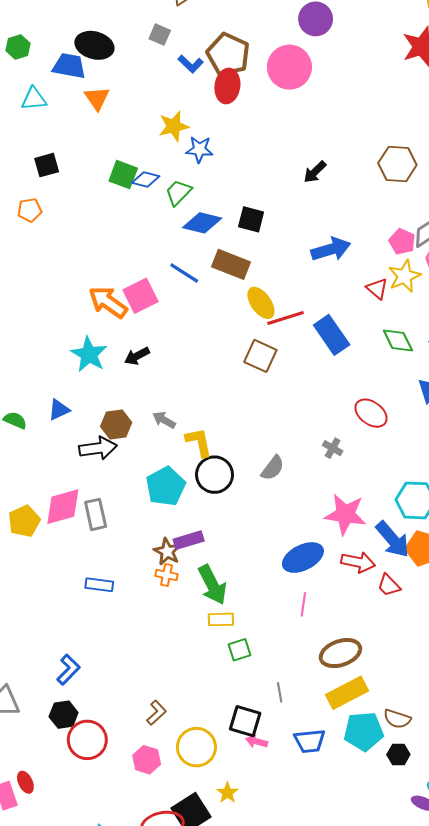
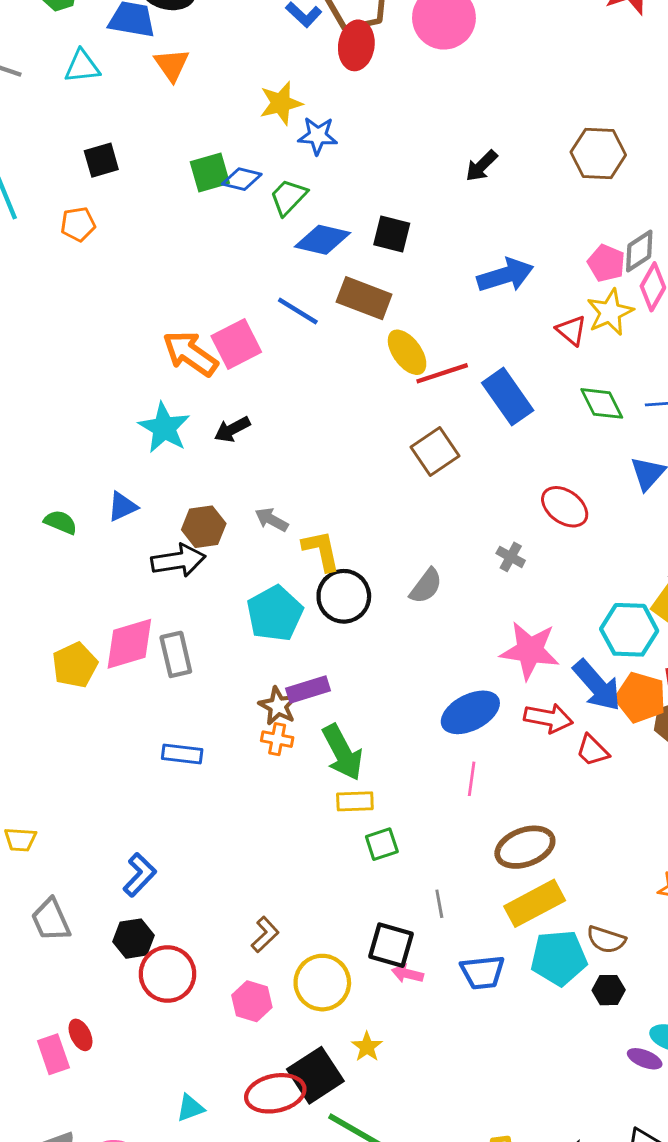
green square: (123, 175) -> (210, 172), turned -36
brown square: (260, 356) -> (435, 451), moved, turned 32

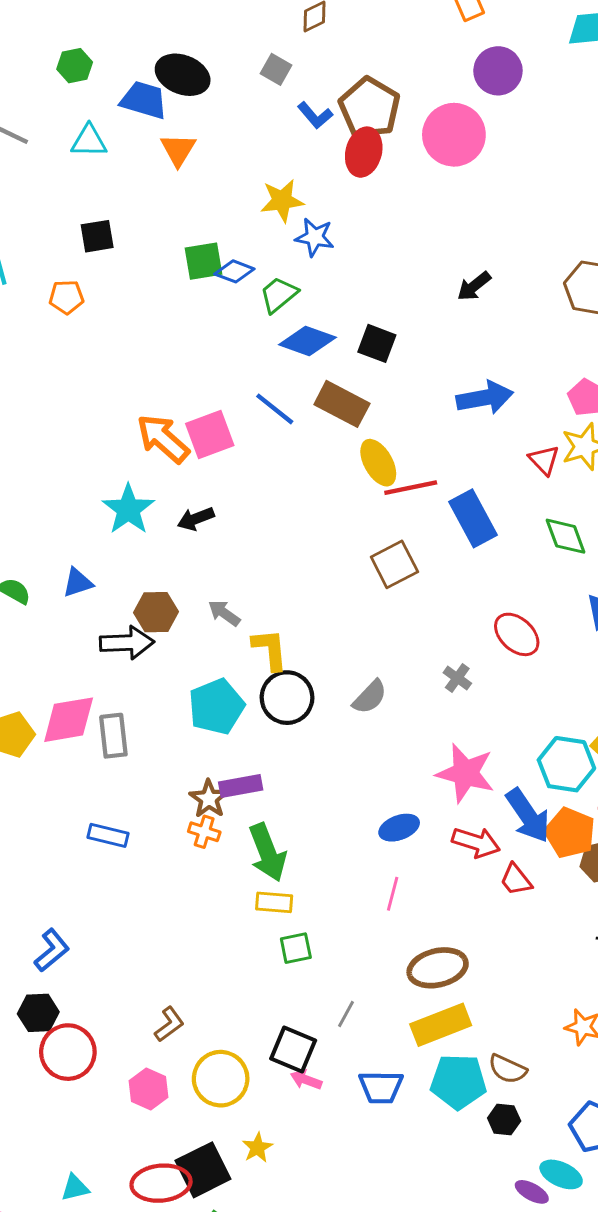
blue ellipse: (470, 712) -> (399, 828), size x0.7
gray line: (439, 904) -> (346, 1014), turned 32

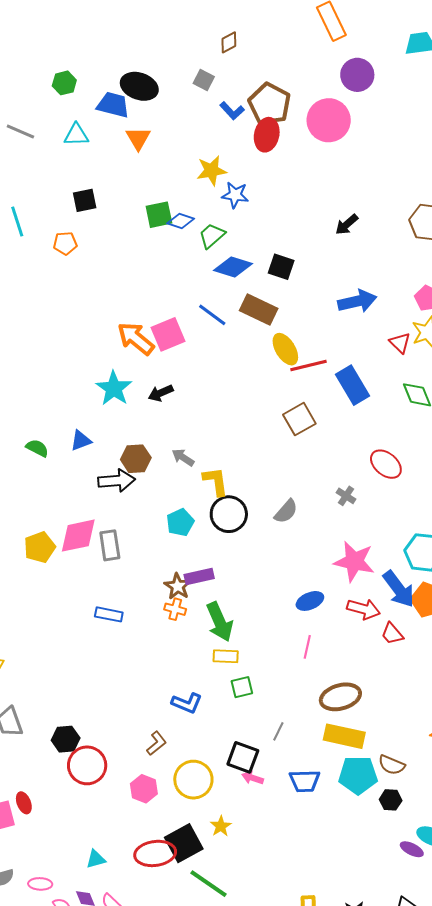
cyan pentagon: (216, 707) -> (180, 522), size x0.7
blue L-shape: (52, 950) -> (187, 703), moved, turned 64
yellow rectangle: (441, 1025) -> (344, 736), turned 36

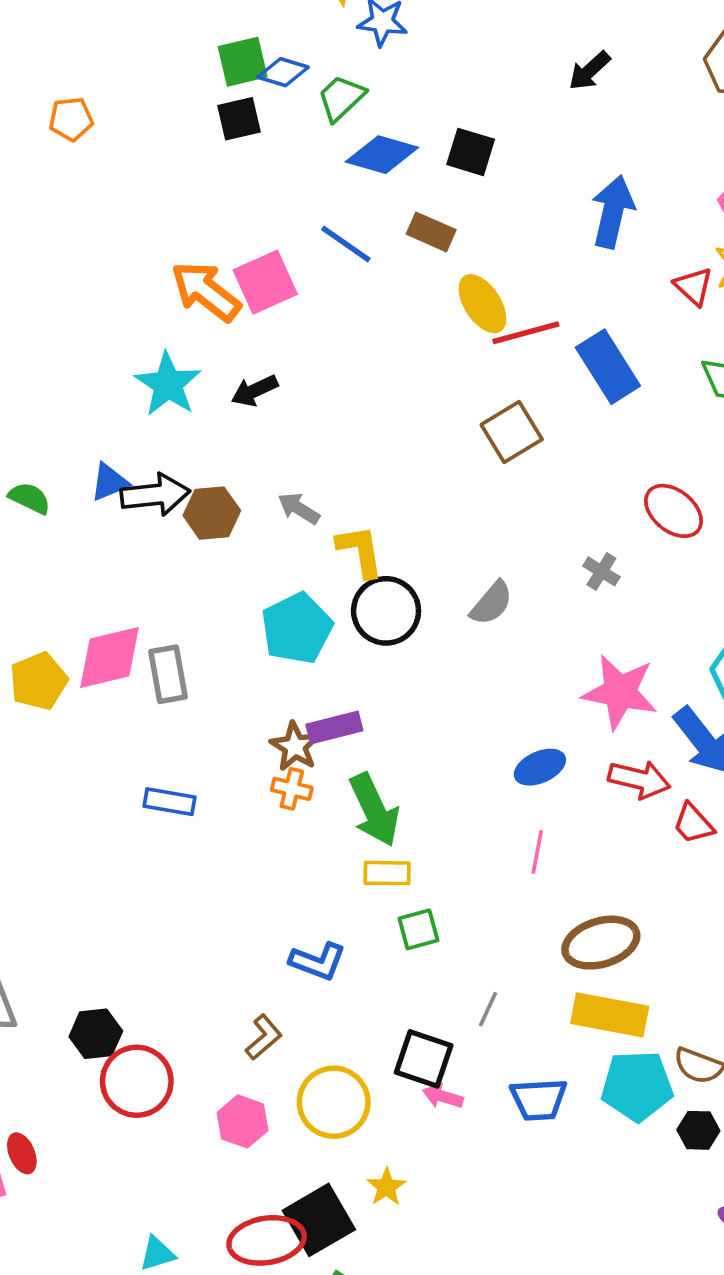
black square: (85, 200) -> (239, 119), moved
blue arrow: (357, 301) -> (613, 212), turned -63
brown rectangle: (259, 310) -> (431, 232), size x0.7
black arrow: (117, 481) -> (155, 495), moved
cyan pentagon: (180, 522) -> (297, 628), size x1.4

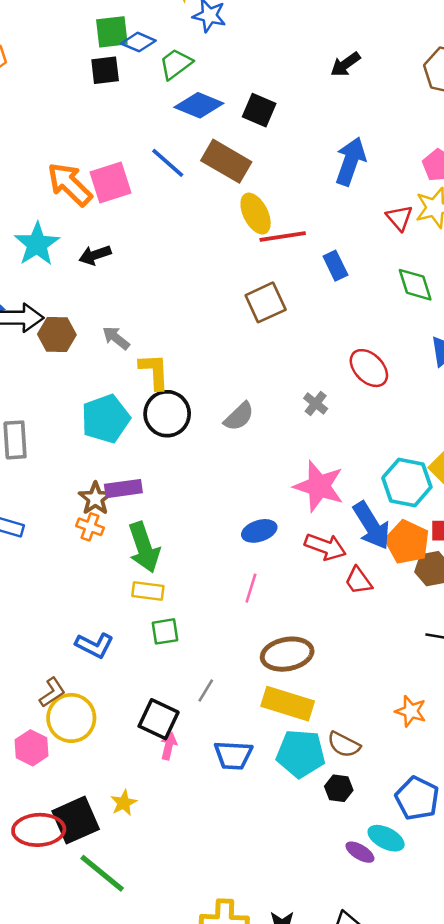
brown rectangle: (431, 232) -> (226, 161), size x1.5
blue rectangle: (608, 367) -> (335, 266), size x0.6
pink arrow: (443, 1096) -> (169, 746), turned 80
yellow circle: (334, 1102) -> (71, 718), moved

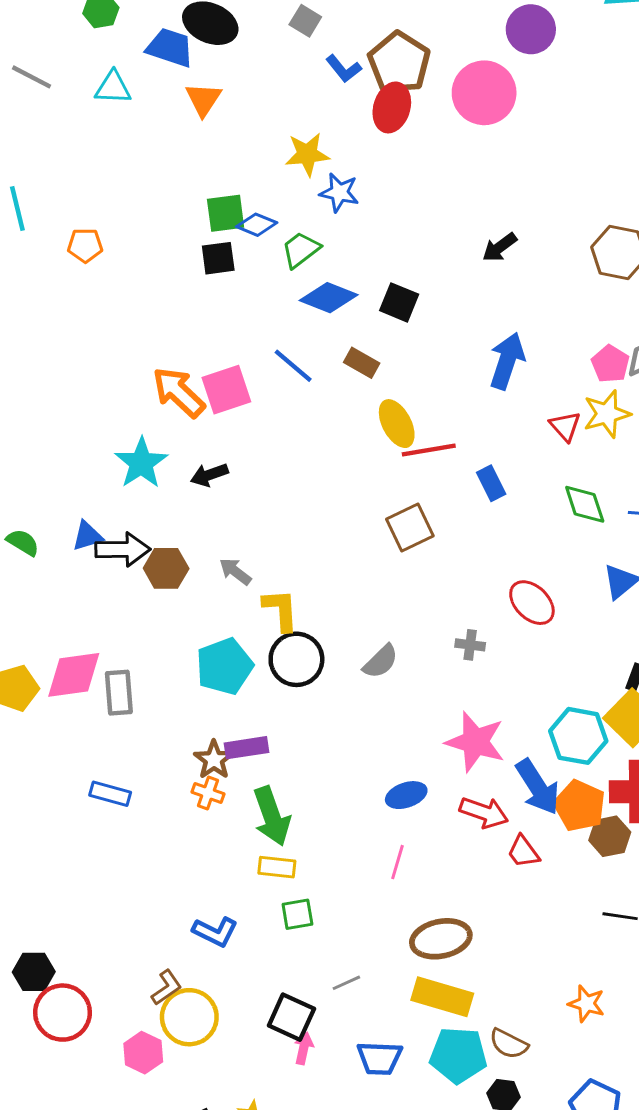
brown rectangle: (226, 161) -> (362, 363), size x0.6
gray cross: (316, 403) -> (470, 645), turned -30
gray line: (206, 691) -> (346, 983), turned 35

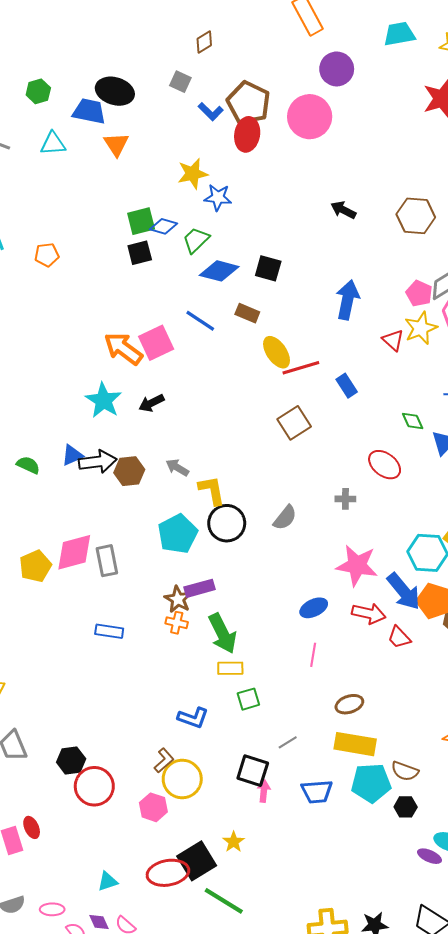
black arrow: (500, 247) -> (343, 210), moved, turned 70
green diamond: (585, 504) -> (413, 421), moved, size x0.7
brown ellipse: (441, 939) -> (349, 704), size x0.7

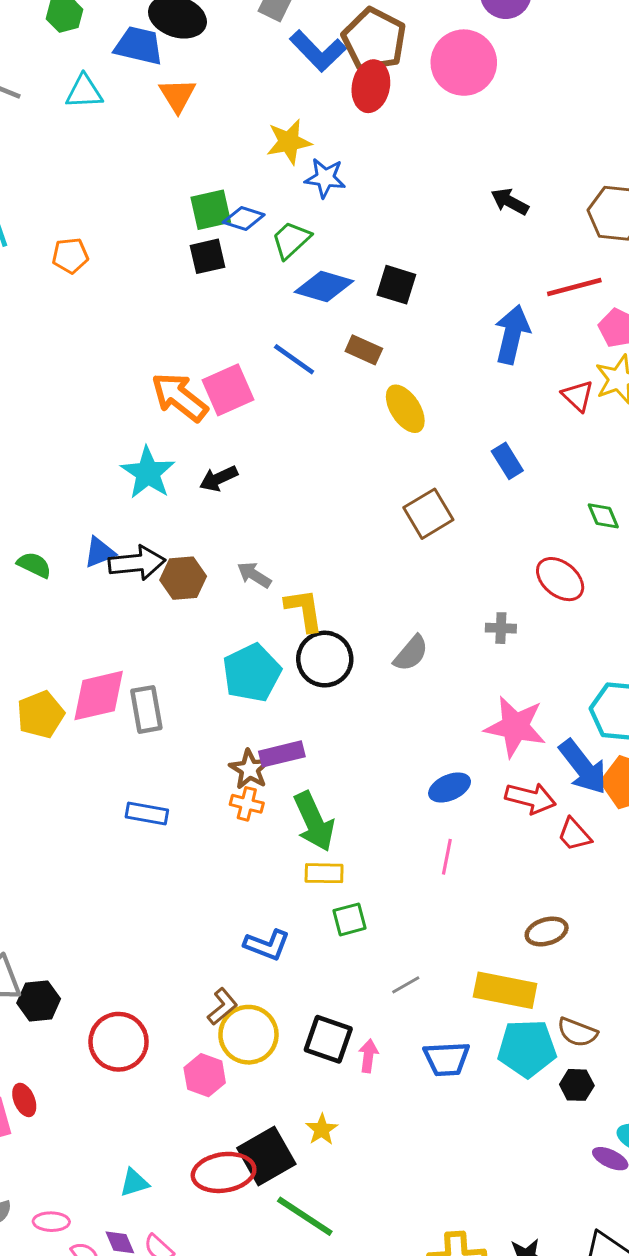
blue L-shape: (211, 112) -> (318, 51), size x1.5
red line: (301, 368) -> (574, 287), moved
brown ellipse: (349, 704) -> (547, 931), moved
black hexagon: (71, 760) -> (39, 1001), moved
black square: (253, 771) -> (328, 1039), moved

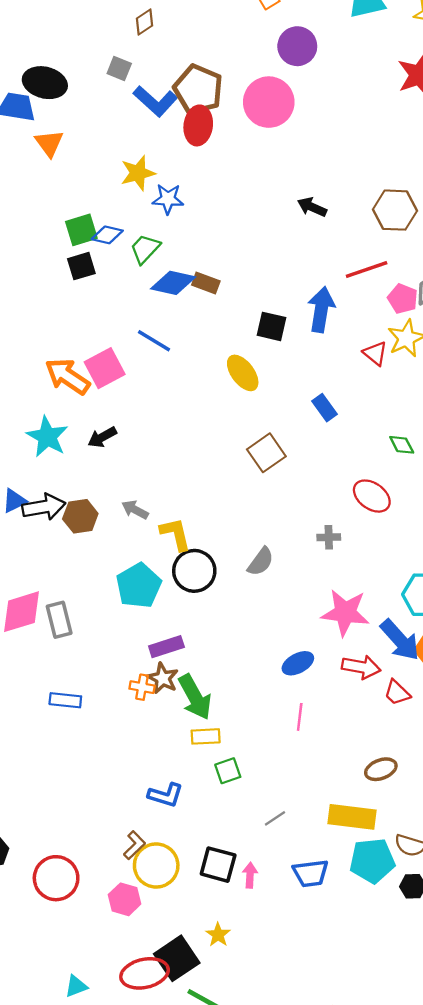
black square: (396, 285) -> (272, 326), moved
brown rectangle: (364, 350) -> (206, 283), moved
brown star: (250, 769) -> (163, 678), moved

